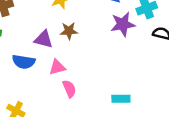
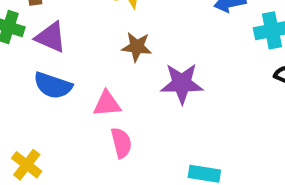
purple star: (123, 24) -> (182, 83), moved
purple triangle: (44, 39) -> (51, 37), moved

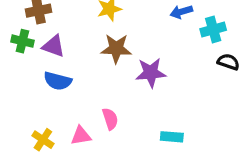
brown star: (137, 47) -> (116, 49), size x1.4
pink triangle: (107, 104) -> (81, 136), moved

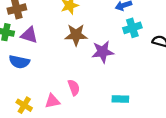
cyan cross: (213, 29) -> (132, 28), moved
blue semicircle: (58, 81) -> (19, 62), moved

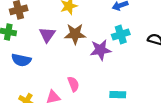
cyan cross: (132, 28) -> (121, 35), moved
purple triangle: (29, 35) -> (47, 35), moved, turned 48

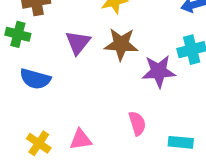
pink semicircle: (73, 84) -> (137, 123), moved

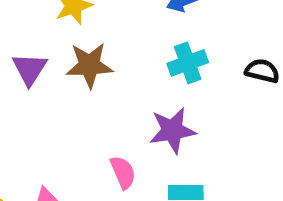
purple star: (159, 71) -> (172, 130), moved

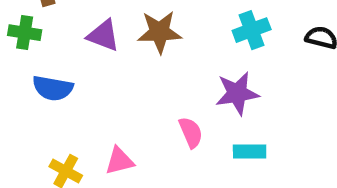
purple triangle: (30, 69) -> (103, 35), turned -42

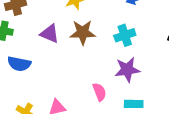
cyan cross: (252, 30) -> (125, 35), moved

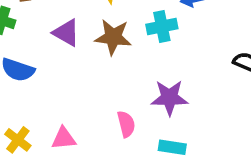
cyan cross: (125, 35) -> (162, 26), moved

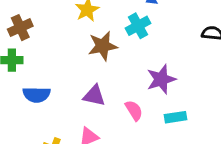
purple triangle: (66, 33) -> (94, 96), moved

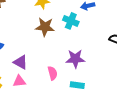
cyan cross: (138, 26) -> (71, 21), turned 35
purple triangle: (94, 96) -> (21, 62), moved

